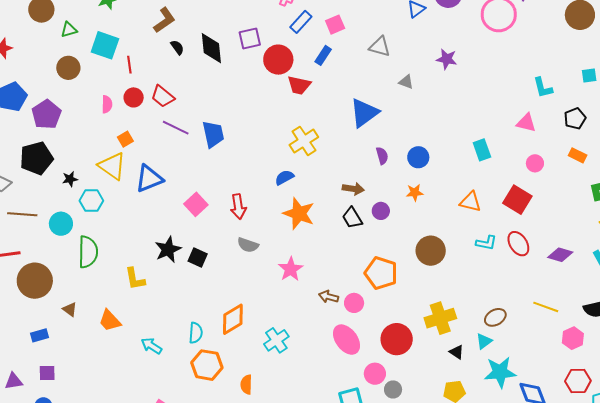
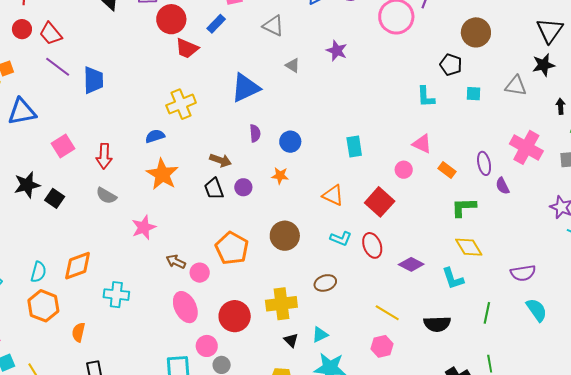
black pentagon: (575, 118) -> (451, 65), moved, turned 30
pink triangle: (526, 123) -> (422, 144), moved
brown ellipse: (495, 317) -> (325, 283), moved
pink hexagon: (573, 338) -> (382, 346), moved
cyan cross: (276, 340) -> (116, 295), turned 30

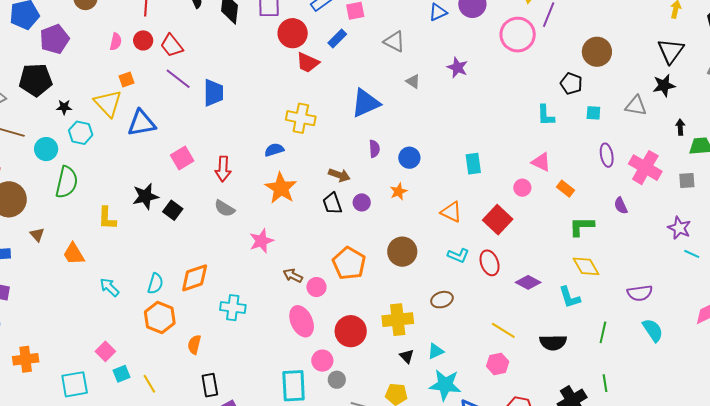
yellow cross: (181, 104) -> (301, 118), turned 32
purple ellipse: (484, 163) -> (607, 155), moved
orange star: (280, 176) -> (399, 192), turned -30

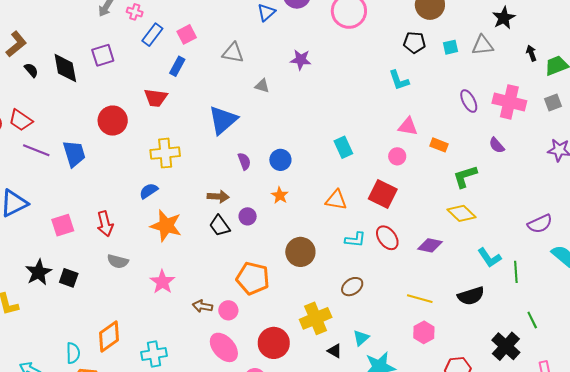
red circle: (293, 33) -> (113, 121), moved
cyan square: (593, 113) -> (451, 47), moved
pink square: (182, 158) -> (63, 225), turned 30
yellow diamond: (586, 266) -> (461, 213), moved
cyan L-shape: (570, 297) -> (489, 258), moved

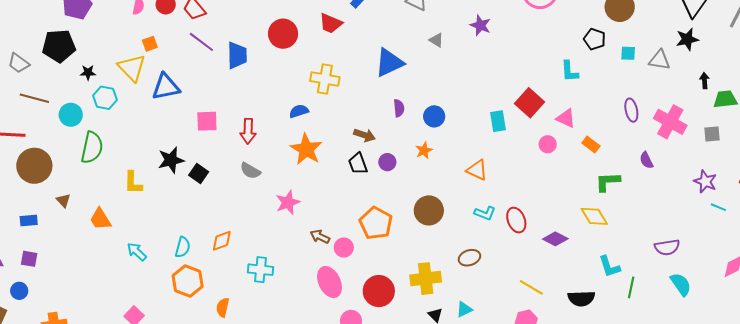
red square: (383, 194) -> (529, 103), moved
orange diamond: (109, 336) -> (222, 241), size x0.7

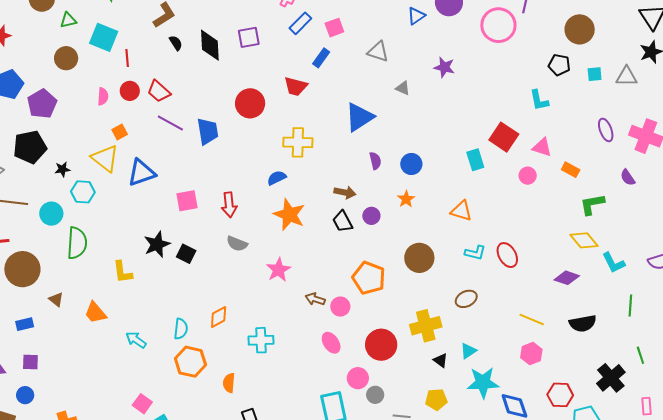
purple diamond: (555, 239) -> (567, 278), moved
cyan L-shape: (609, 267) -> (613, 263), moved
pink ellipse: (330, 282) -> (331, 343), size x0.7

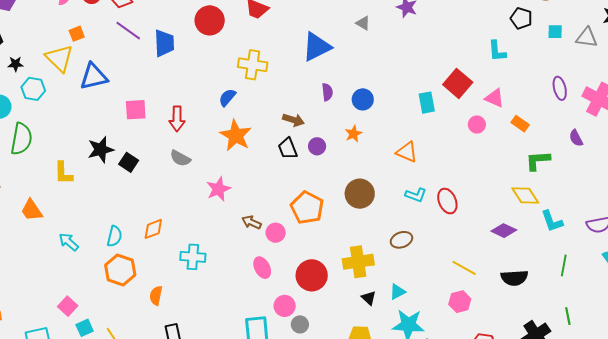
blue semicircle: (277, 178) -> (227, 97), turned -30

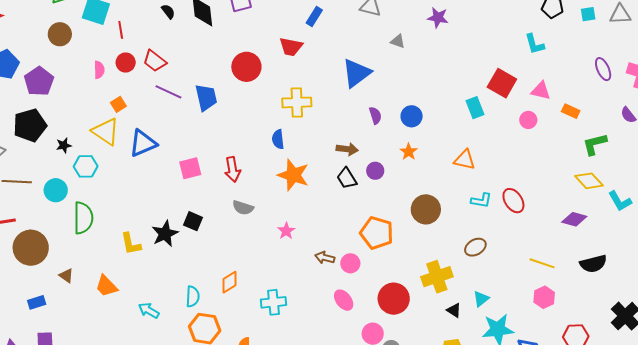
blue semicircle: (227, 97) -> (278, 139), turned -36
black star: (101, 150) -> (165, 234), moved
pink star: (218, 189) -> (286, 231), size x0.7

